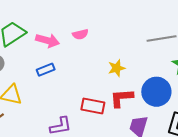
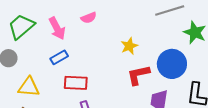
pink arrow: (48, 40) -> (57, 28), turned 55
red rectangle: (93, 106) -> (76, 83), moved

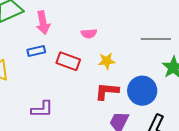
pink semicircle: (89, 18) -> (89, 34), moved
red rectangle: (76, 83) -> (68, 61), moved

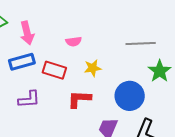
blue rectangle: (36, 51) -> (22, 62), size x1.4
red L-shape: (107, 91) -> (79, 99), moved
purple L-shape: (42, 109) -> (29, 99), moved

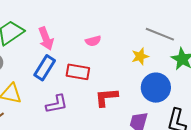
gray line: (141, 44) -> (160, 34), turned 32
blue rectangle: (22, 62) -> (45, 68), turned -35
yellow star: (93, 68) -> (140, 56), moved

